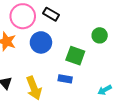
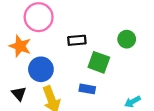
black rectangle: (51, 14) -> (77, 40), moved, turned -35
blue circle: (41, 42) -> (41, 69), moved

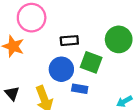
green circle: (127, 39) -> (119, 39), size x1.5
blue circle: (41, 69) -> (61, 69), moved

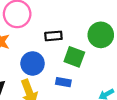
blue circle: (61, 69) -> (33, 63), moved

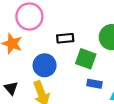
blue rectangle: (63, 82) -> (94, 84), moved

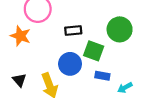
blue circle: (45, 65) -> (70, 64), moved

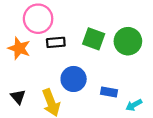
black rectangle: (73, 30) -> (56, 42), moved
green square: (94, 51) -> (94, 39), moved

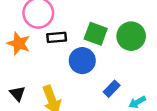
blue circle: (74, 79) -> (82, 61), moved
blue rectangle: (109, 92) -> (112, 89), turned -56

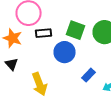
black triangle: (17, 94) -> (12, 64), moved

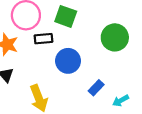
green square: (76, 30) -> (66, 16), moved

